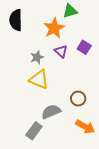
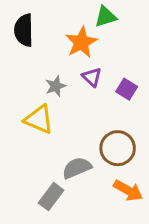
purple square: (84, 47) -> (127, 89), moved
yellow triangle: (39, 79) -> (39, 119), moved
brown circle: (78, 99) -> (118, 148), size x1.5

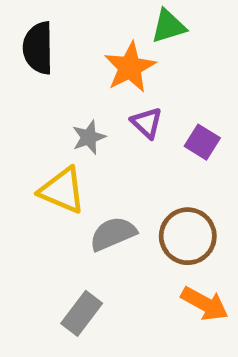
gray semicircle: (77, 168) -> (113, 234), moved

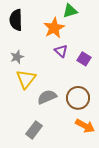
gray star: (89, 137) -> (17, 57), moved
yellow triangle: (62, 190) -> (26, 79), turned 45

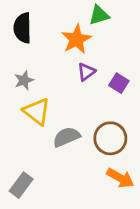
purple triangle: (61, 51) -> (86, 72), turned 40
yellow triangle: (26, 79) -> (37, 111), turned -30
gray rectangle: (34, 130) -> (21, 185), moved

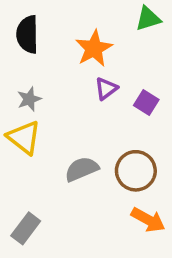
green triangle: (99, 15) -> (148, 19), moved
yellow triangle: (37, 111) -> (24, 138), moved

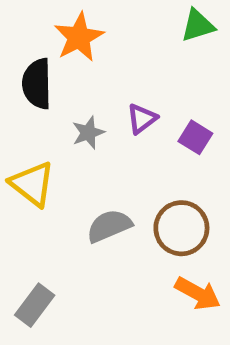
black semicircle: (27, 34) -> (37, 84), moved
orange star: (94, 48) -> (79, 37), moved
gray star: (29, 99) -> (88, 133), moved

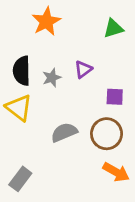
green triangle: (198, 25) -> (113, 28), moved
black semicircle: (37, 84) -> (22, 71), moved
purple square: (195, 137) -> (115, 97), moved, turned -30

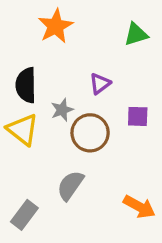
gray star: (52, 78) -> (62, 110), moved
gray semicircle: (64, 132) -> (70, 185), moved, turned -32
brown circle: (107, 134) -> (90, 133), moved

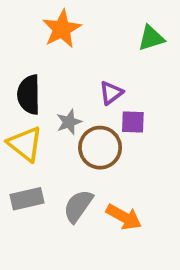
purple square: (138, 116) -> (133, 122), moved
orange arrow: (139, 207) -> (124, 217), moved
gray rectangle: (24, 215) -> (27, 199), moved, turned 40

